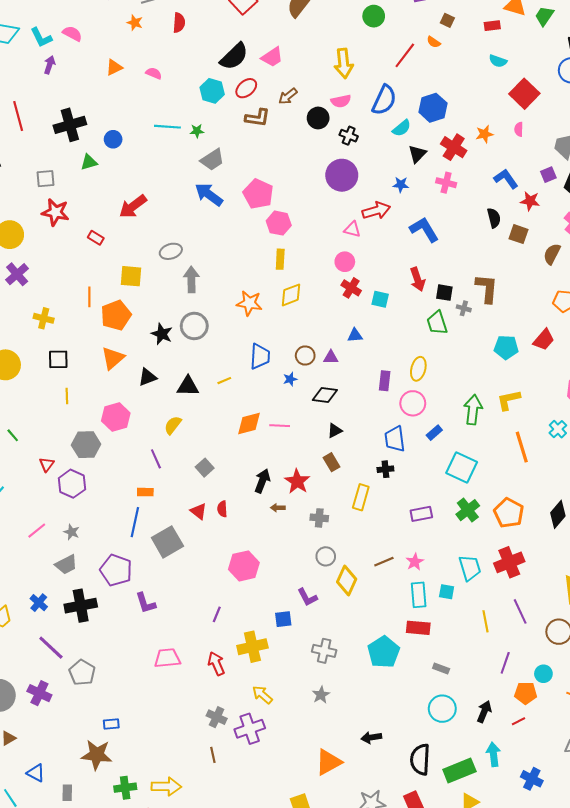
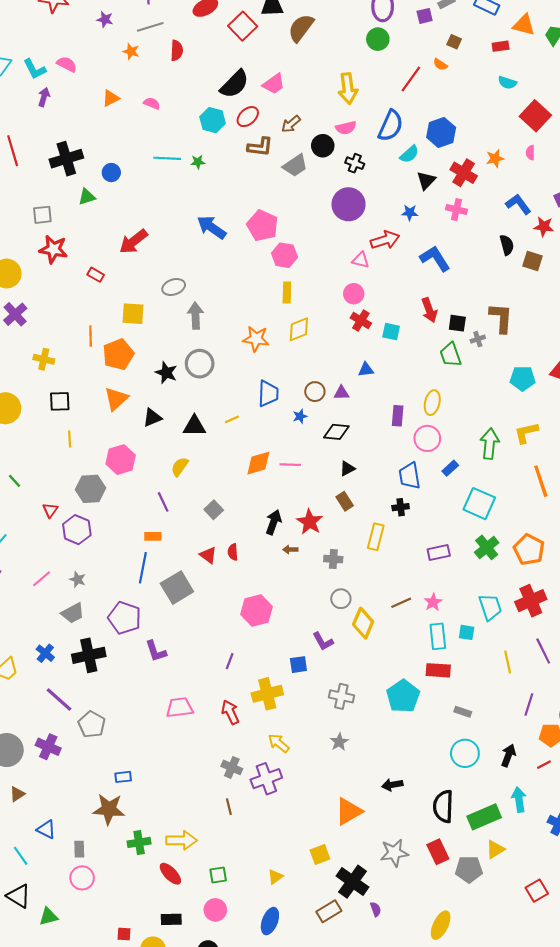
gray trapezoid: (212, 160) -> (295, 166), moved
gray cross: (464, 308) -> (478, 339), turned -32

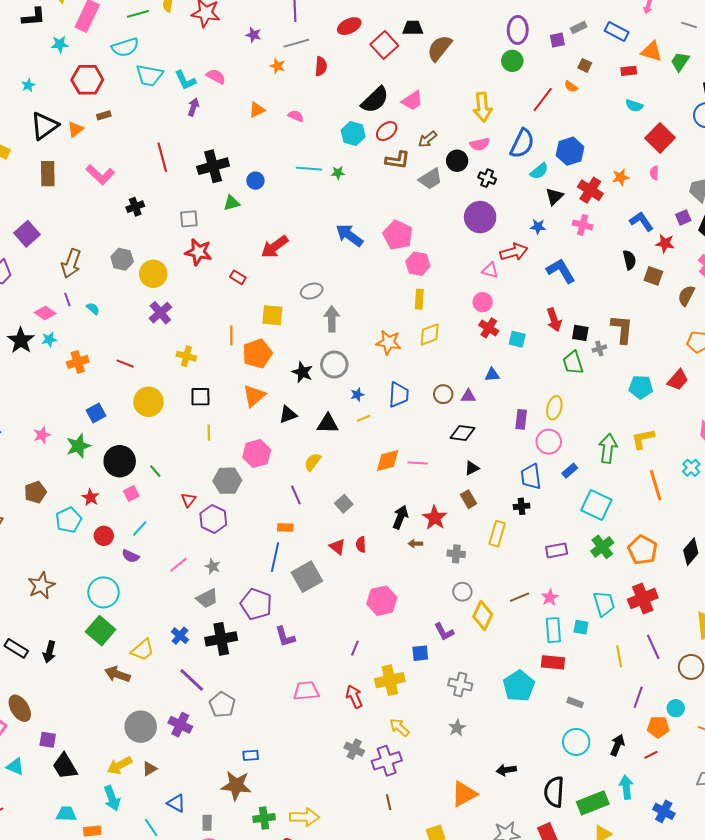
blue star: (300, 416) -> (357, 395), moved
brown line: (229, 807) -> (389, 802), moved

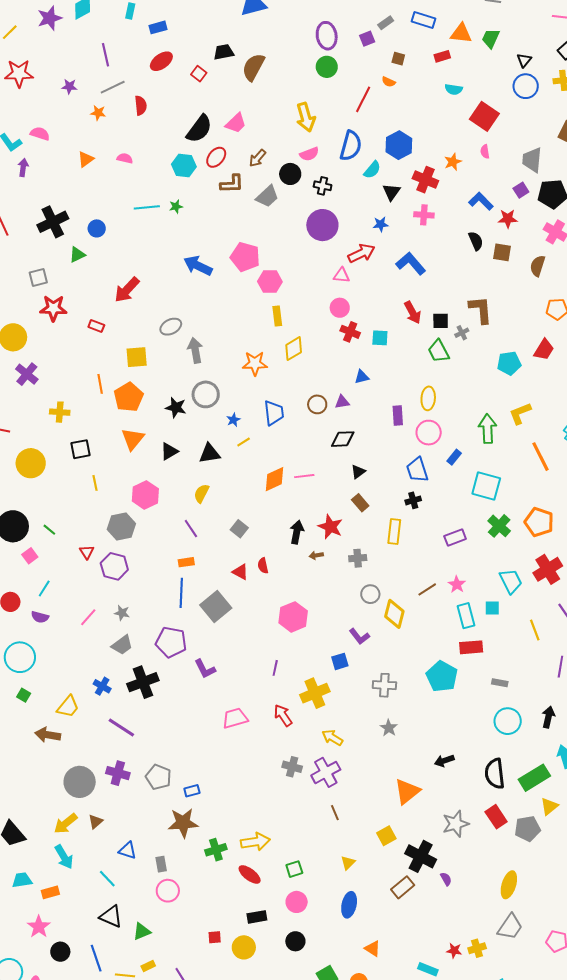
red square: (384, 45) -> (199, 74), size x0.6
green square: (101, 631) -> (24, 695), size x0.5
gray pentagon: (222, 705) -> (158, 777), moved

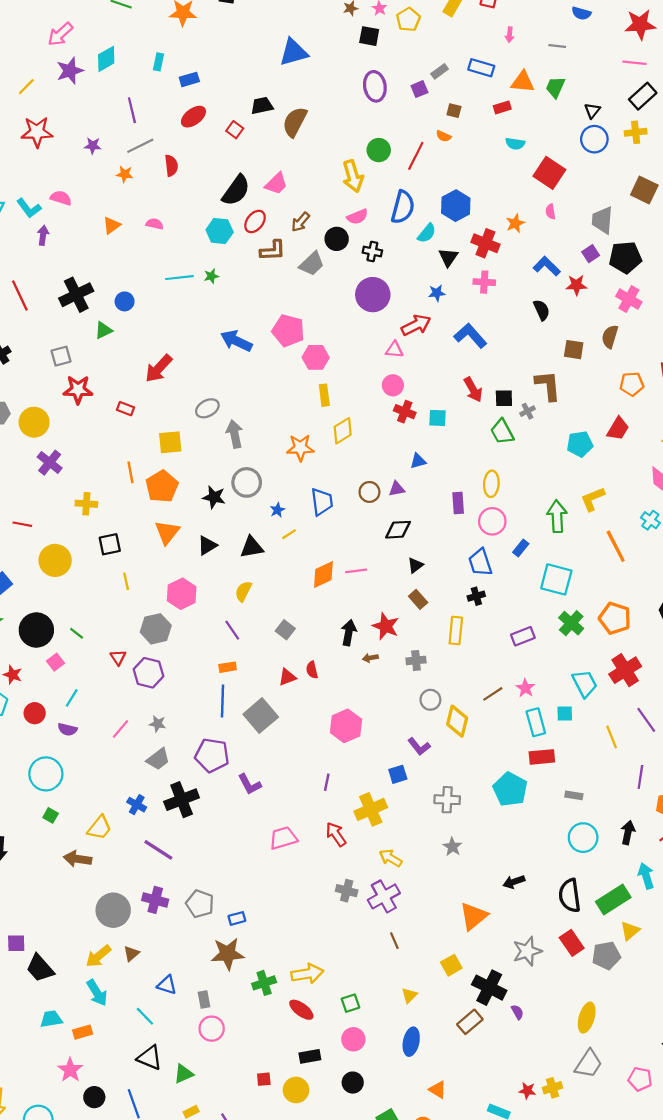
green circle: (327, 67) -> (379, 150), moved
brown square: (502, 252) -> (574, 350), moved
red triangle: (240, 572) -> (287, 677), turned -48

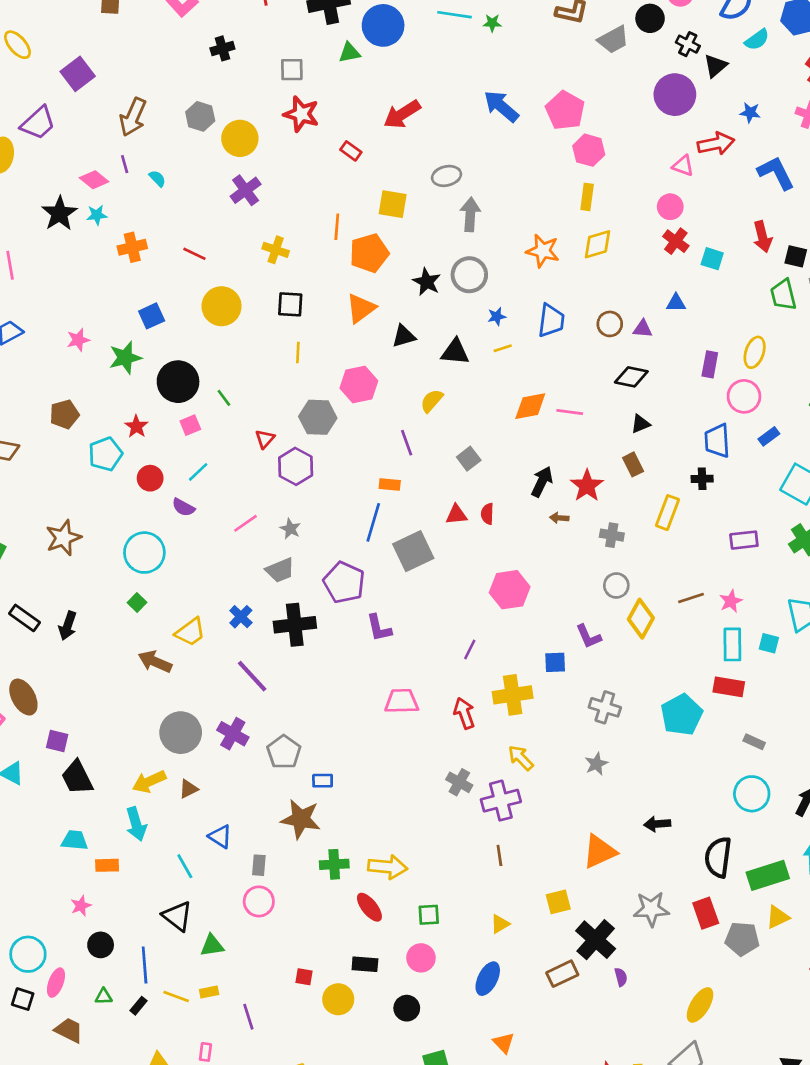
black triangle: (448, 257) -> (715, 66), moved
blue circle: (125, 301) -> (383, 25), size x1.8
pink star: (70, 1070) -> (81, 906), size x0.7

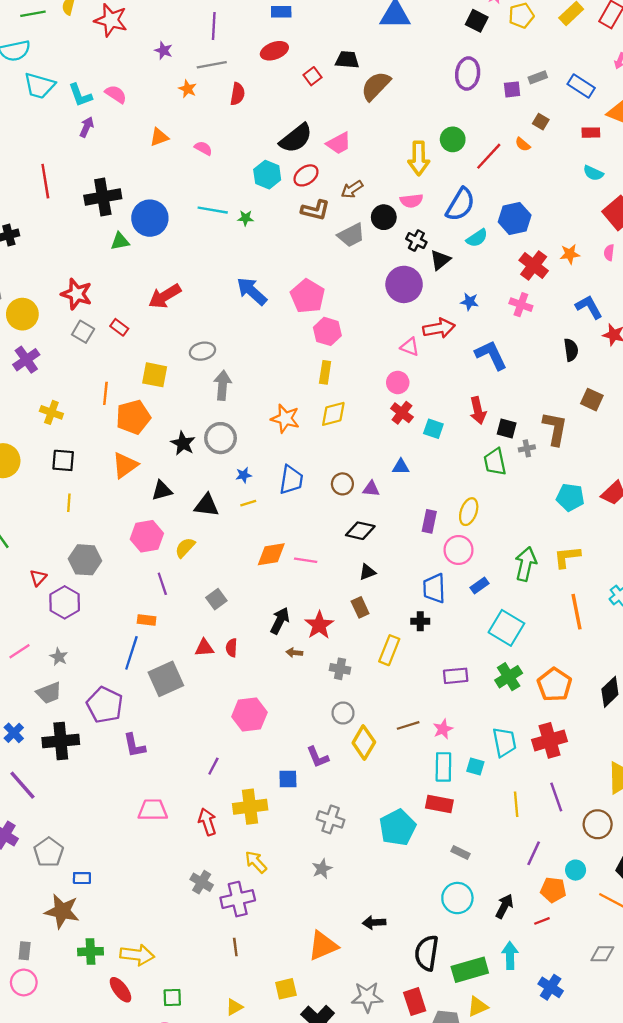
gray square: (292, 70) -> (83, 332), moved, turned 30
pink hexagon: (359, 385) -> (147, 536), moved

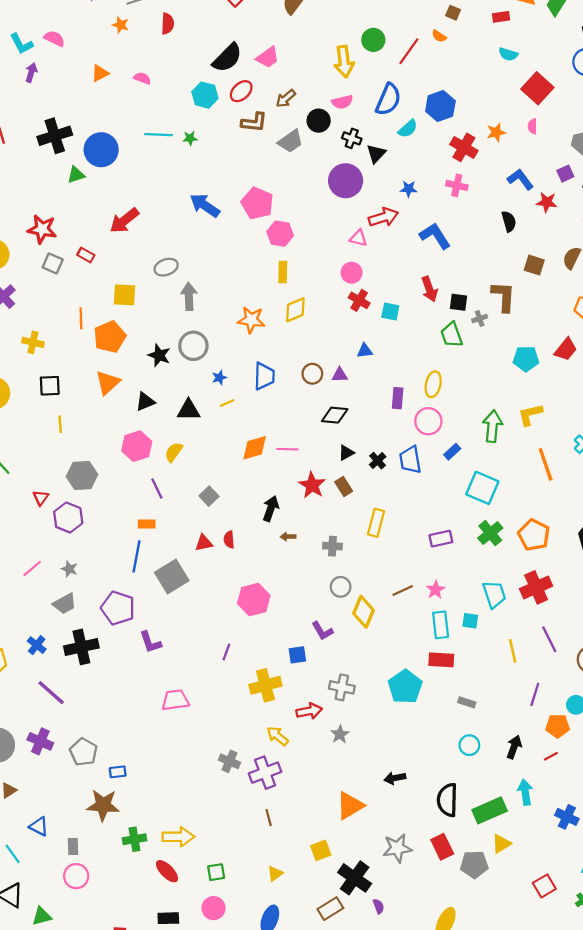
black cross: (420, 621) -> (378, 461), moved, turned -35
red star: (319, 625) -> (312, 485), moved
red arrow: (207, 822) -> (309, 711), moved, turned 105
cyan circle: (457, 898) -> (469, 745), size x0.7

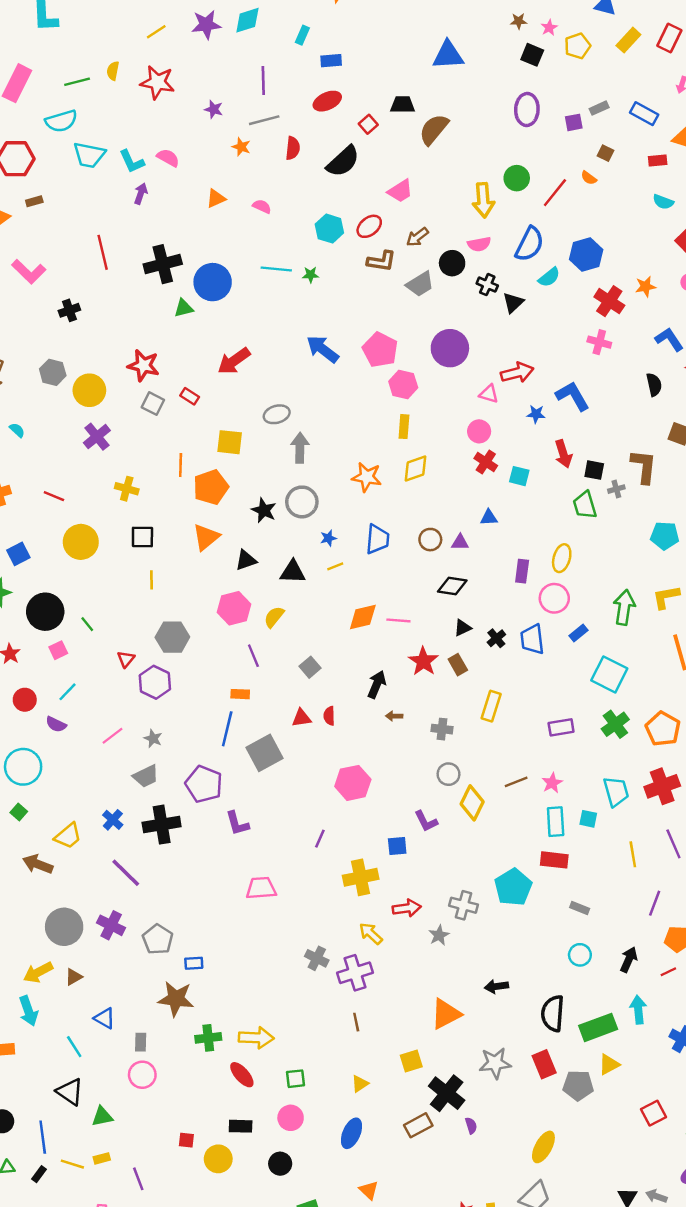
black semicircle: (227, 58) -> (343, 161), moved
purple circle: (346, 181) -> (450, 348), moved
blue star: (409, 189) -> (536, 414), moved
gray cross: (342, 687) -> (463, 905), moved

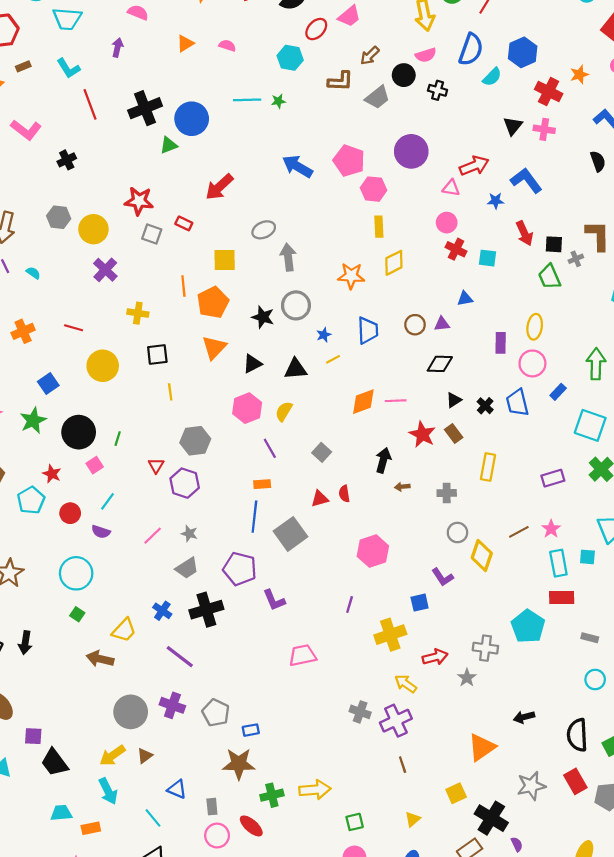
cyan L-shape: (132, 161) -> (68, 68), moved
red ellipse: (369, 226) -> (316, 29), moved
black triangle: (513, 303) -> (513, 126), moved
green line: (87, 624) -> (118, 439), turned 64
red ellipse: (242, 1075) -> (251, 826), moved

